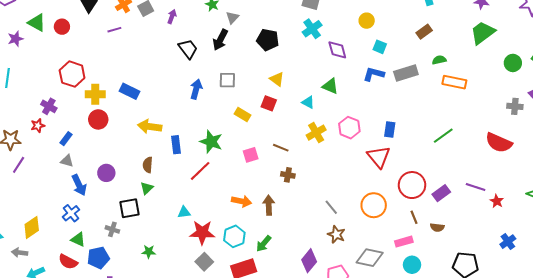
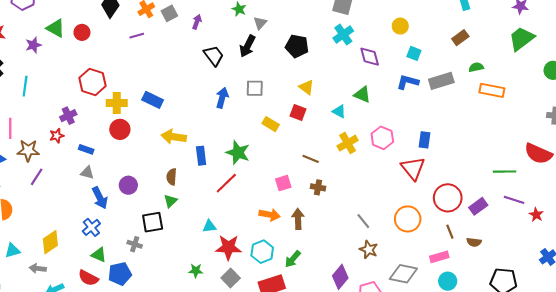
purple cross: (49, 106) -> (68, 116), turned 35
green line: (443, 136) -> (505, 172), moved, turned 35
blue rectangle: (66, 139) -> (86, 149), turned 72
pink square: (251, 155) -> (283, 183), moved
green star: (149, 252) -> (196, 271), moved

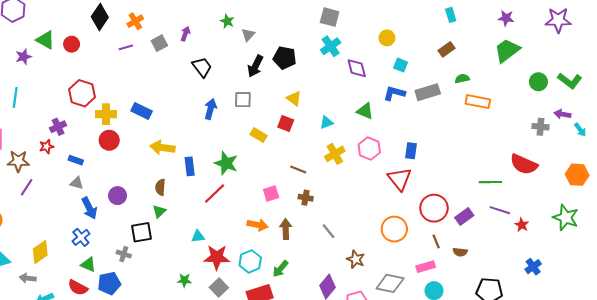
gray square: (169, 13) -> (159, 43), moved
black arrow: (247, 46) -> (255, 66), moved
green triangle: (362, 95) -> (365, 111), moved
cyan triangle: (339, 111) -> (326, 123), turned -48
gray line: (363, 221) -> (328, 231), moved

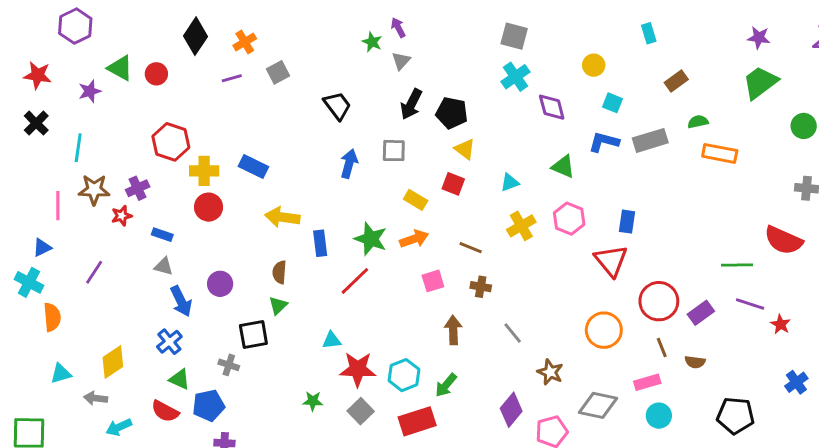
cyan rectangle: (451, 15) -> (649, 33), moved
purple arrow: (185, 34) -> (398, 28), moved, turned -48
black pentagon: (285, 58) -> (452, 113), moved
brown star: (18, 161) -> (94, 190), moved
orange arrow: (257, 225) -> (414, 239), moved, turned -30

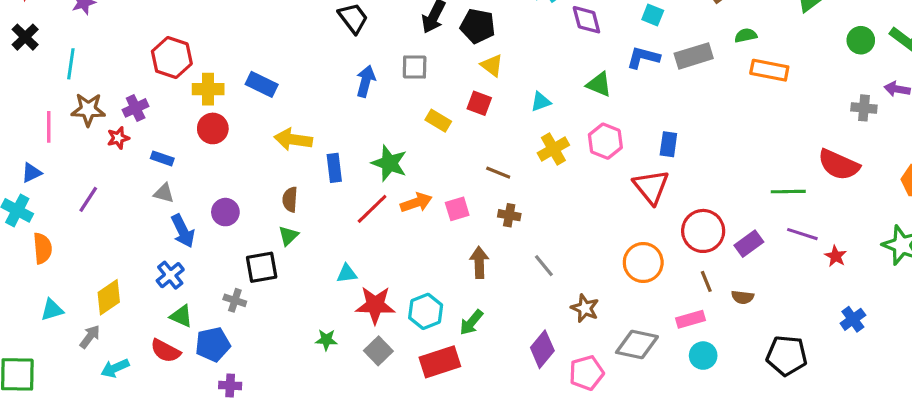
orange arrow: (414, 239) -> (416, 203), moved
gray arrow: (96, 398) -> (90, 337), turned 120

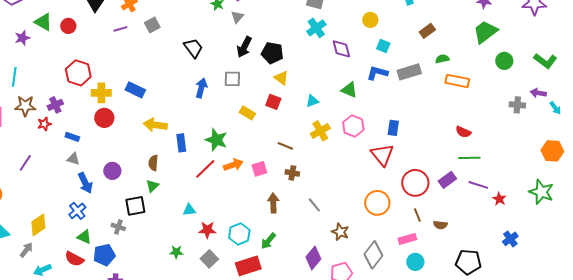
green circle: (861, 40) -> (504, 61), moved
red semicircle: (839, 165) -> (463, 132), moved, size x0.6
purple rectangle: (749, 244) -> (447, 180), moved
red star: (375, 305) -> (207, 230), size x0.7
gray diamond: (637, 344) -> (373, 255), turned -64

